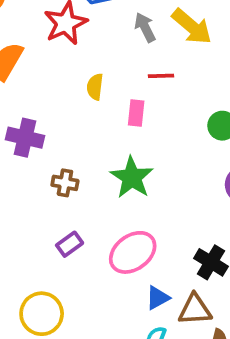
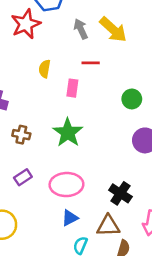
pink ellipse: (133, 252) -> (66, 185), turned 32
blue triangle: (158, 298) -> (70, 218), moved

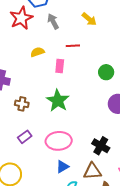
gray arrow: (81, 29) -> (53, 21), moved
yellow arrow: (113, 30) -> (89, 19), size x0.7
yellow semicircle: (45, 69) -> (37, 52), turned 64

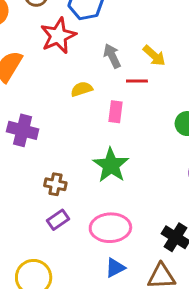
yellow arrow: (89, 19) -> (154, 56), moved
gray arrow: (53, 21) -> (112, 56), moved
brown cross: (22, 104) -> (55, 184), moved

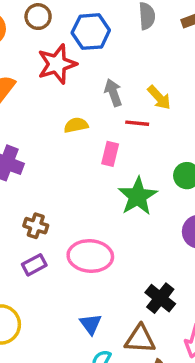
green star: (111, 165) -> (138, 196), moved
pink ellipse: (110, 228) -> (90, 256), moved
blue triangle: (115, 268) -> (91, 324), turned -45

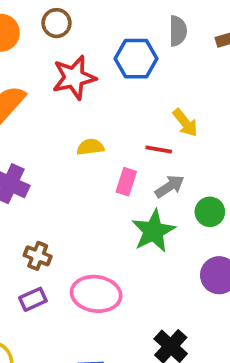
blue hexagon: (91, 32) -> (136, 59), moved
gray arrow: (113, 93) -> (170, 186), moved, turned 72

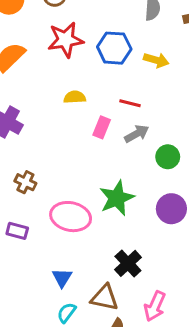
blue hexagon: (136, 59) -> (114, 48), moved
yellow arrow: (185, 123) -> (156, 60), moved, turned -40
green star: (153, 231) -> (117, 198), moved
purple rectangle: (33, 299) -> (17, 231), moved, turned 35

